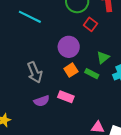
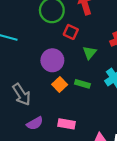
green triangle: (103, 57) -> (90, 53), moved
pink rectangle: (66, 97) -> (66, 124), moved

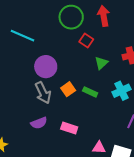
purple circle: (52, 60) -> (46, 67), moved
gray arrow: (22, 94) -> (43, 93), moved

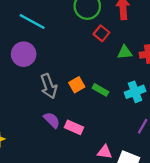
green triangle: (101, 63) -> (125, 52), moved, turned 32
purple circle: (46, 67) -> (24, 54), moved
purple semicircle: (39, 123) -> (52, 120), moved, turned -119

